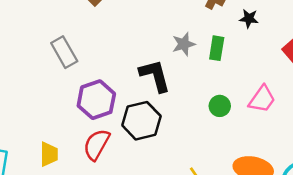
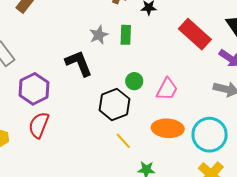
pink trapezoid: (262, 99) -> (167, 89), moved
black hexagon: (141, 121) -> (114, 105), moved

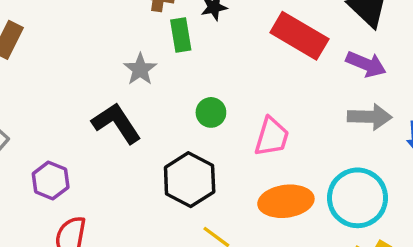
green rectangle: (126, 35) -> (181, 35), moved
green circle: (134, 81) -> (211, 112), moved
purple hexagon: (34, 89) -> (51, 181), size x0.7

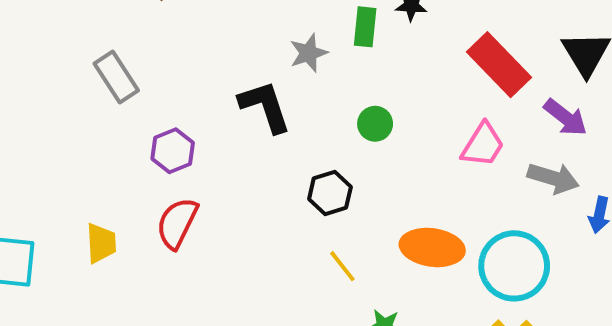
pink trapezoid: (272, 137) -> (483, 145), moved
black hexagon: (190, 180) -> (330, 193), size x0.7

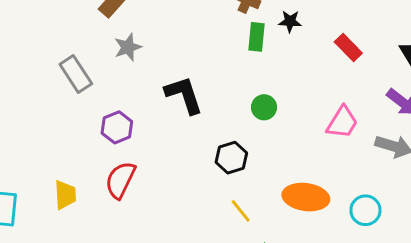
gray star: (309, 53) -> (128, 47), moved
red rectangle: (499, 65) -> (348, 47), moved, size x0.6
cyan circle: (514, 266) -> (365, 210), size x0.6

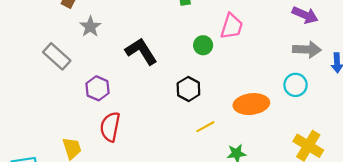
pink trapezoid: (342, 122) -> (232, 26), moved
cyan circle: (365, 210) -> (296, 85), moved
yellow line: (241, 211) -> (205, 127), turned -66

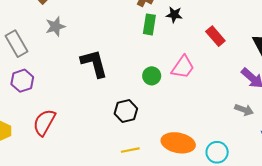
gray arrow: (307, 50) -> (244, 110), size x0.7
cyan circle: (296, 85) -> (217, 152), moved
purple hexagon: (98, 88) -> (22, 81), moved

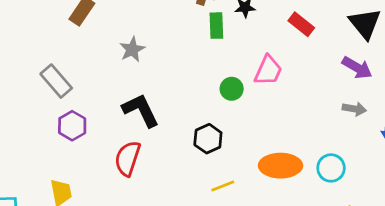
gray star: (55, 26) -> (132, 49), moved
black L-shape: (94, 63) -> (141, 110), moved
red semicircle: (44, 122) -> (128, 158), moved

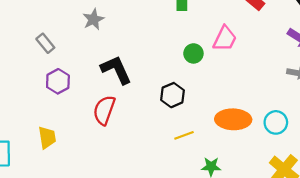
gray star: (132, 49) -> (93, 19), moved
gray rectangle: (56, 81) -> (45, 43), size x0.7

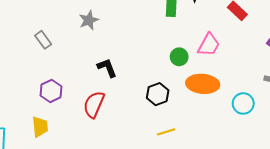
black L-shape: (116, 70) -> (107, 68), size x0.7
purple hexagon: (58, 81) -> (51, 91), moved
orange ellipse: (233, 119) -> (203, 84), moved
cyan circle: (276, 122) -> (243, 103), moved

